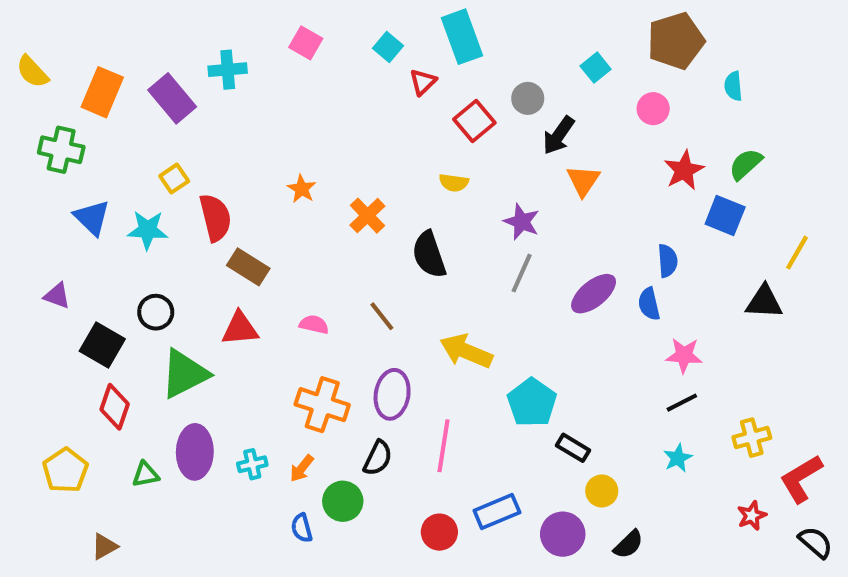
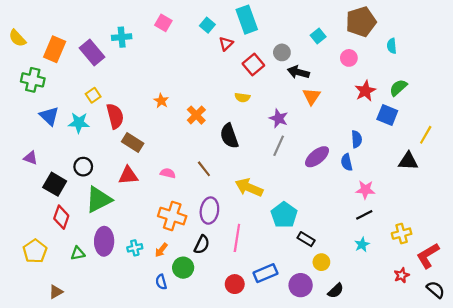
black arrow: (559, 135) -> (298, 72), turned 70

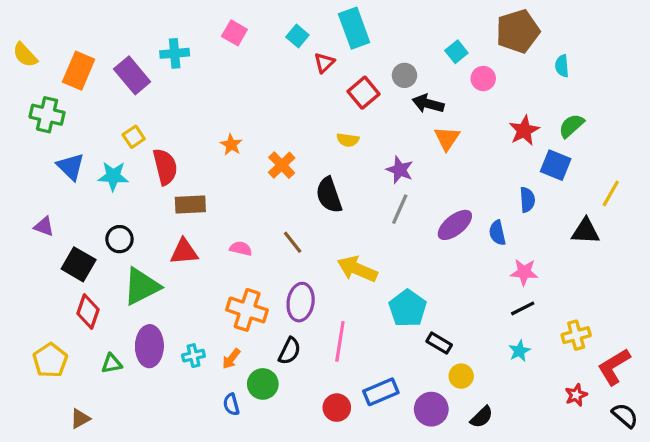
pink circle: (349, 58) -> (483, 79), moved
blue semicircle: (357, 139) -> (527, 200), moved
brown rectangle: (133, 142) -> (190, 204), turned -35

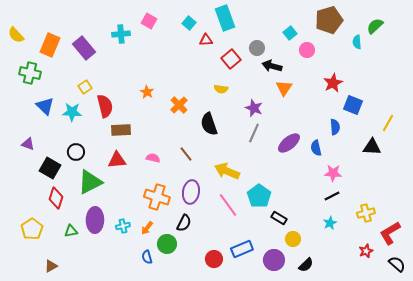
cyan cross: (175, 53) -> (121, 34), moved
red triangle: (324, 63) -> (206, 40), turned 40
green semicircle: (571, 126) -> (375, 26), moved
pink line: (340, 341) -> (228, 205), moved, turned -45

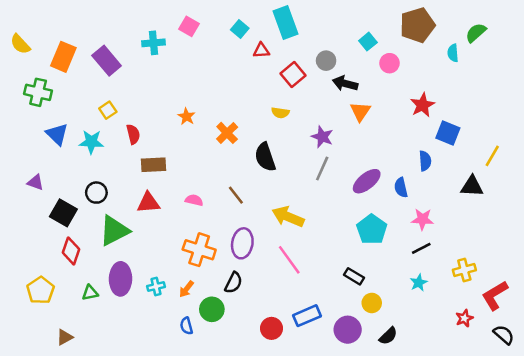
red semicircle: (105, 106) -> (133, 134), size x0.7
cyan pentagon: (259, 196) -> (372, 229), moved

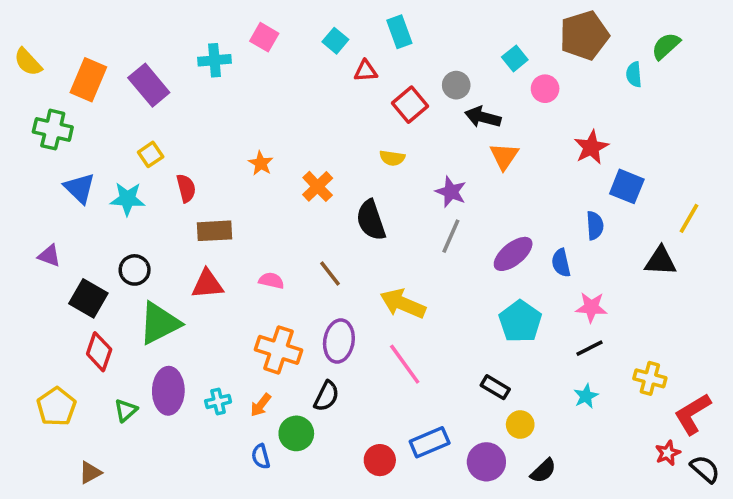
cyan rectangle: (285, 23) -> (399, 32), size x0.7
yellow cross: (464, 270) -> (650, 378), turned 30
green triangle: (90, 293) -> (126, 410), turned -30
red star: (464, 318) -> (668, 453), moved

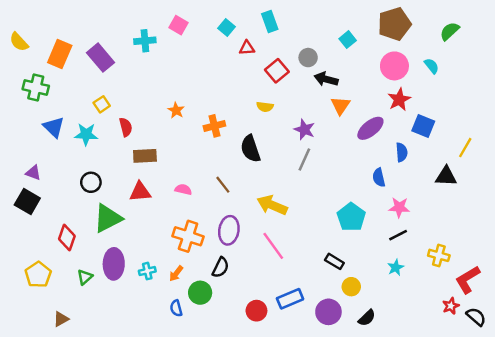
cyan semicircle: (634, 74) -> (432, 66), moved, turned 147
pink circle: (545, 89) -> (394, 66), moved, size x1.5
orange cross: (318, 186) -> (214, 126), turned 30
purple ellipse: (513, 254) -> (370, 128), moved
black square: (88, 298) -> (27, 201), moved

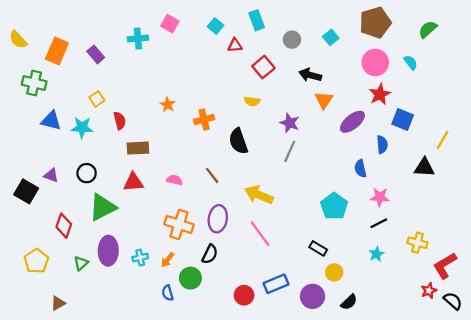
purple rectangle: (101, 58) -> (96, 54), size x0.7
gray circle: (308, 58) -> (292, 40), moved
blue triangle: (54, 127) -> (51, 121), turned -30
purple triangle: (33, 173) -> (51, 175), moved

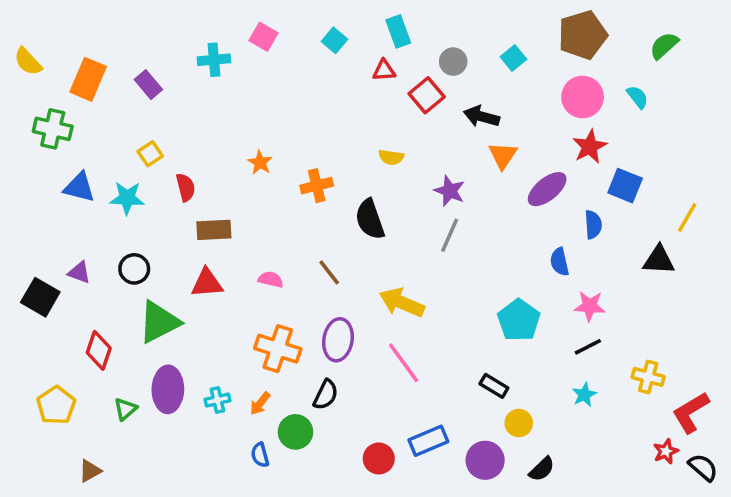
red triangle: (235, 45) -> (384, 70), moved
red square: (263, 67) -> (427, 95), moved

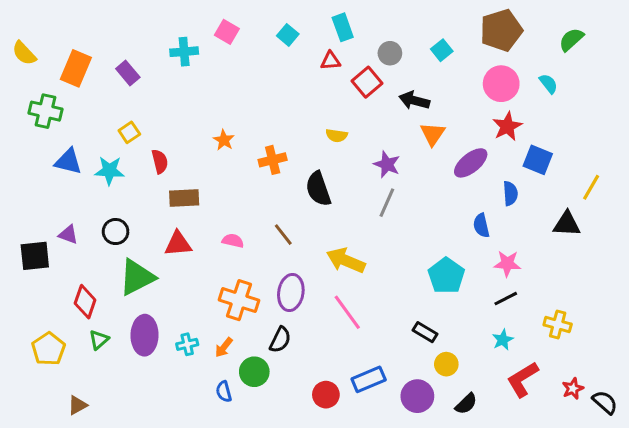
black square: (40, 297) -> (35, 256), turned -36
green triangle: (125, 409) -> (99, 340), moved
red L-shape: (691, 412) -> (523, 379), moved

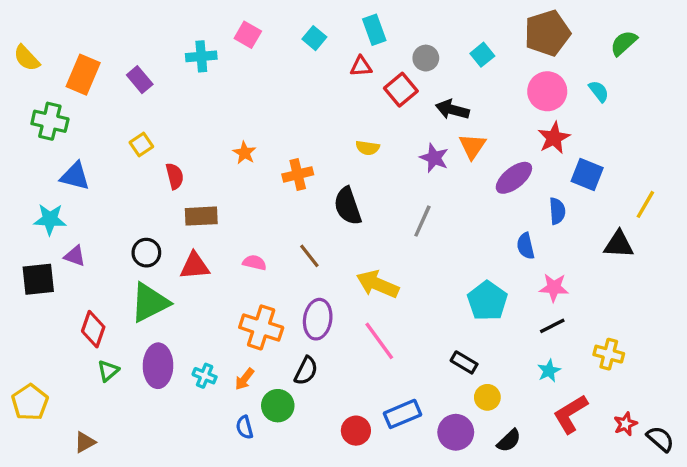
purple star: (387, 164) -> (434, 158), moved
cyan star: (109, 171) -> (50, 219), moved
black circle: (116, 232) -> (146, 253), moved
cyan cross: (187, 344) -> (205, 376), turned 35
yellow pentagon: (48, 349) -> (30, 402), moved

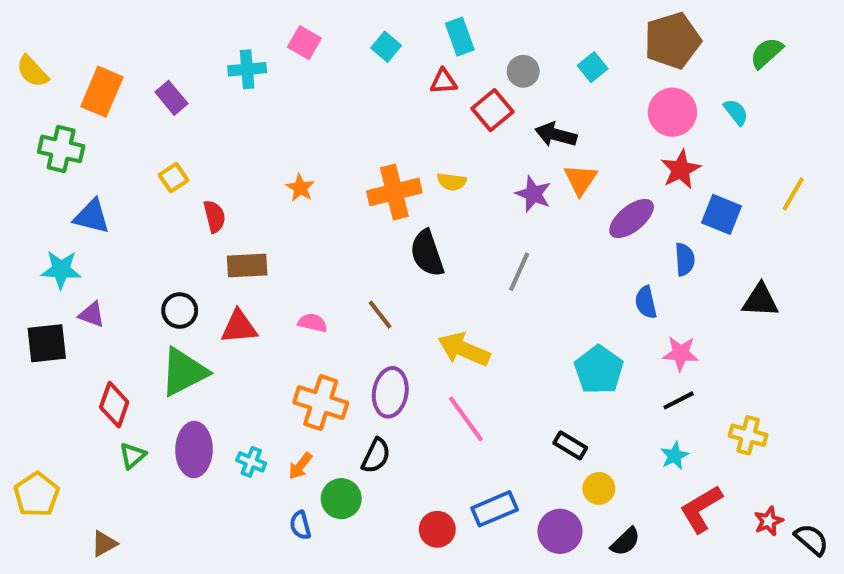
orange cross: (298, 174) -> (394, 192), moved, size x1.4
yellow line: (645, 204) -> (793, 194), moved

